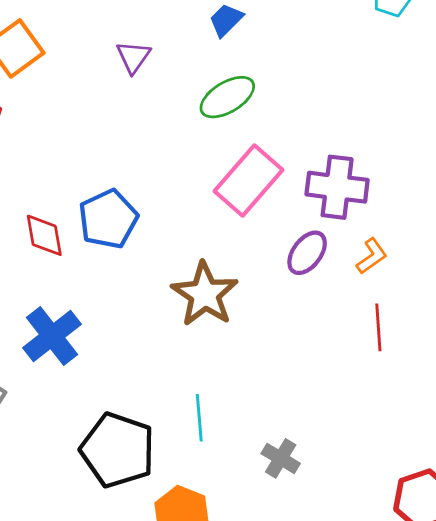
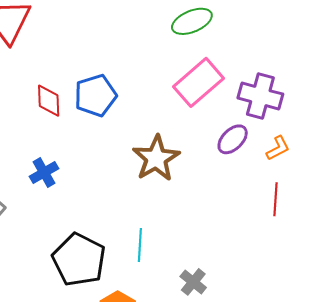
blue cross: (52, 336) -> (44, 172), size x0.7

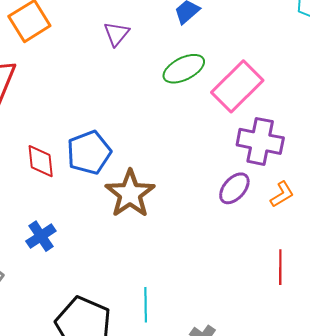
pink rectangle: (198, 82) -> (237, 86), moved
brown star: (156, 158) -> (130, 194), moved
red line: (275, 199) -> (280, 267), moved

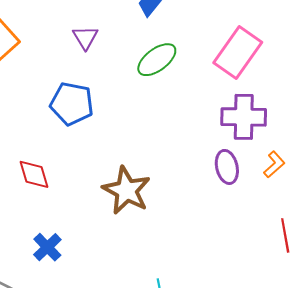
pink rectangle: (237, 86) -> (238, 52), moved
blue pentagon: (89, 153) -> (72, 104), moved, turned -30
purple ellipse: (234, 188) -> (227, 167), turned -44

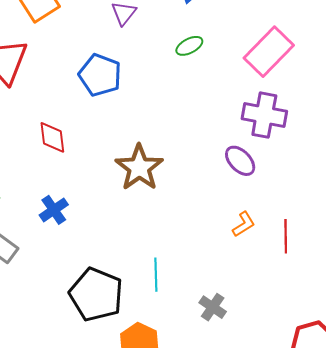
green ellipse: (157, 60) -> (189, 46), size x0.7
orange L-shape: (274, 164) -> (244, 224), moved
purple ellipse: (227, 167) -> (240, 161), turned -40

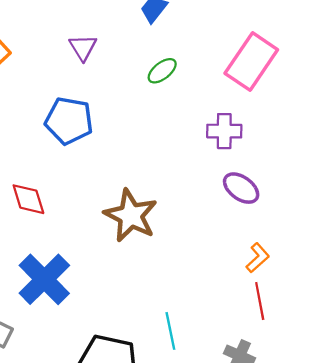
purple cross: (264, 115) -> (224, 131), moved, size x0.7
blue cross: (54, 210) -> (44, 279), size x1.6
red line: (286, 236) -> (260, 301), moved

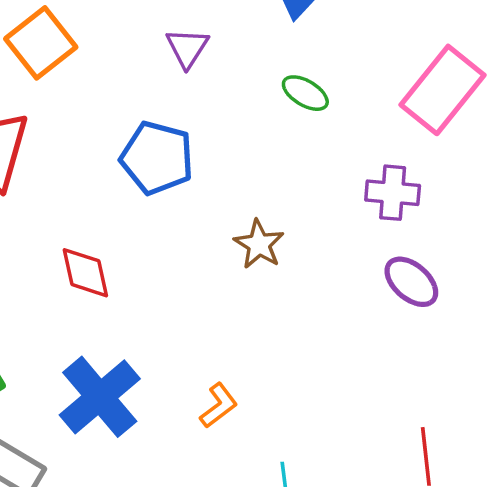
green ellipse: (162, 71) -> (305, 93), turned 64
brown star: (131, 215) -> (259, 244), moved, size x0.6
orange L-shape: (258, 258) -> (219, 406), moved

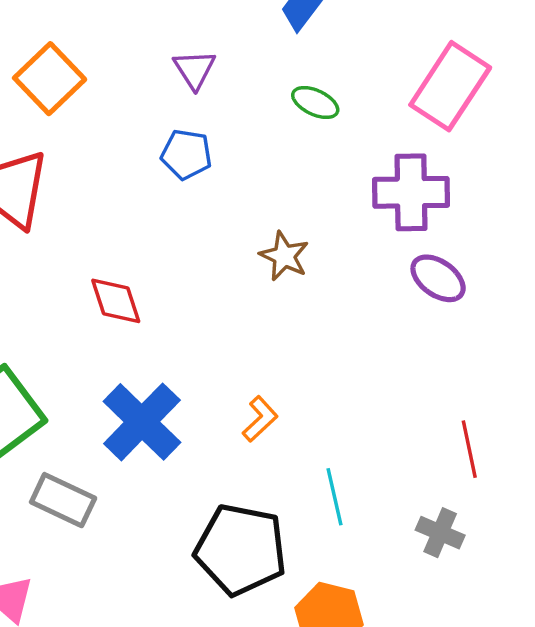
blue pentagon: (157, 158) -> (186, 154), moved, size x0.7
purple cross: (393, 193) -> (411, 192), size x1.4

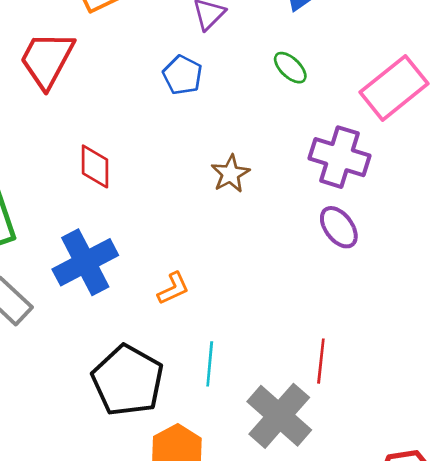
gray cross: (440, 533) -> (279, 416), size x1.8

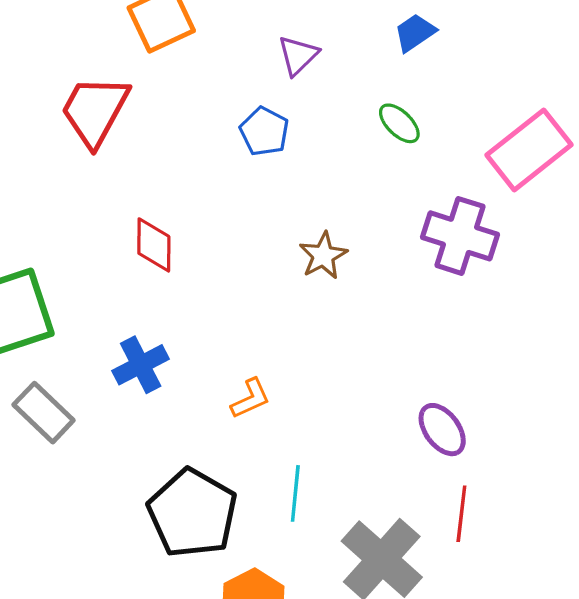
purple ellipse: (339, 227) -> (442, 430), moved
blue cross: (85, 262) -> (141, 365), size x0.7
red line: (321, 361) -> (461, 514), moved

